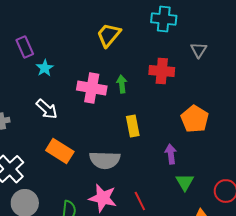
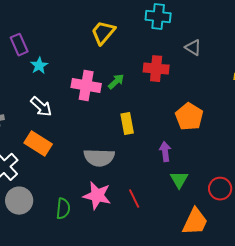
gray triangle: (199, 50) -> (193, 48), turned -30
green arrow: (122, 84) -> (116, 82), turned 54
orange rectangle: (60, 151) -> (38, 144), moved

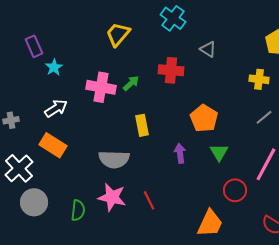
cyan cross: (158, 17) -> (173, 18), turned 30
white arrow: (41, 107) -> (56, 108), turned -75
green triangle: (179, 180) -> (219, 152), moved

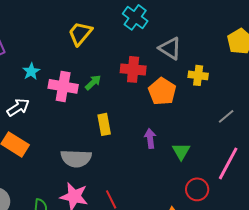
gray triangle: (208, 49) -> (170, 48), size x1.4
cyan star: (54, 67) -> (31, 71), moved
yellow cross: (259, 79) -> (198, 75), moved
orange pentagon: (204, 118) -> (162, 91), moved
purple arrow: (180, 153) -> (150, 138), moved

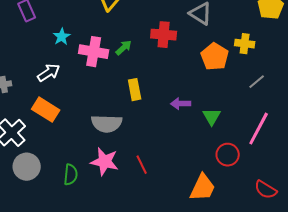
yellow cross: (198, 75) -> (245, 44), moved
orange pentagon: (162, 91) -> (215, 57), moved
purple arrow: (150, 138) -> (181, 104), turned -84

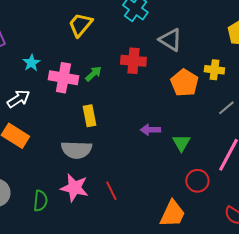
yellow rectangle: (135, 90) -> (89, 116), moved

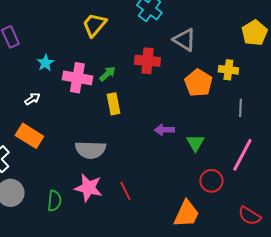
white arrow: (18, 99) -> (32, 99), size x0.7
gray line: (226, 108) -> (240, 108), turned -48
yellow rectangle: (89, 116) -> (113, 104), moved

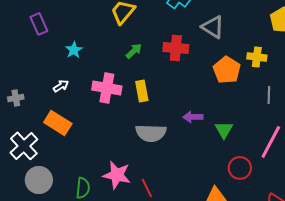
green arrow: (107, 74) -> (134, 51), moved
pink cross: (77, 78) -> (107, 88), moved
gray semicircle: (90, 150) -> (151, 133), moved
red line: (125, 191) -> (147, 188), moved

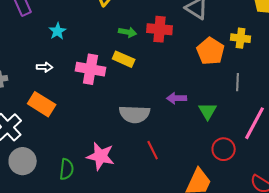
green arrow: (134, 51) -> (128, 32), moved, turned 54
white arrow: (61, 86) -> (45, 67), turned 35
yellow rectangle: (142, 91) -> (124, 59), moved, turned -55
gray line: (269, 95) -> (238, 82), moved
red line: (147, 188) -> (153, 150), moved

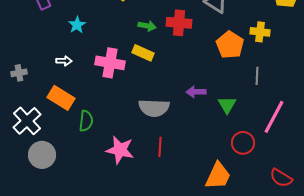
red line: (153, 150) -> (160, 147), moved, turned 30
green semicircle: (67, 169) -> (86, 121), moved

